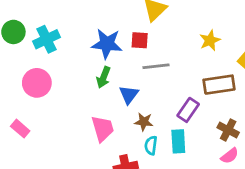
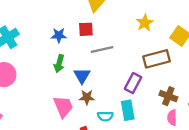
blue star: (107, 44) -> (59, 35), size x0.6
brown star: (144, 122) -> (87, 97), moved
cyan semicircle: (151, 145) -> (105, 116), turned -91
pink semicircle: (230, 156) -> (172, 118), turned 133

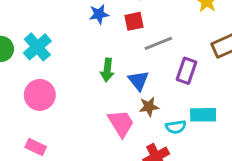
blue star: (59, 35) -> (99, 14), moved
purple rectangle: (133, 83) -> (187, 71), moved
cyan rectangle: (128, 110) -> (203, 115), turned -72

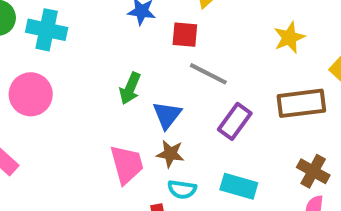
gray line: (158, 43) -> (208, 74), turned 32
cyan cross: (37, 47) -> (47, 30), turned 36
cyan semicircle: (176, 127) -> (182, 189), moved

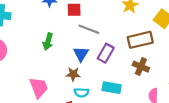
blue triangle: (167, 115) -> (81, 54), moved
pink trapezoid: (127, 164) -> (39, 88), moved
brown cross: (313, 171) -> (141, 67), moved

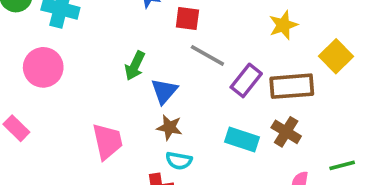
purple rectangle: (106, 53) -> (246, 80), moved
blue triangle: (81, 54) -> (164, 91), moved
cyan rectangle: (112, 88) -> (242, 139), moved

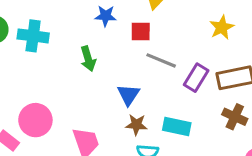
green arrow: (135, 66) -> (88, 59), moved, turned -35
pink circle: (43, 67) -> (35, 120), moved
cyan rectangle: (242, 139) -> (177, 126), moved

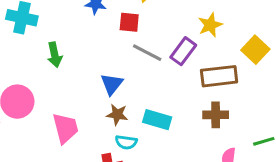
green arrow: (88, 59) -> (55, 55), moved
purple rectangle: (196, 78) -> (183, 51), moved
brown cross: (235, 117) -> (216, 115), turned -30

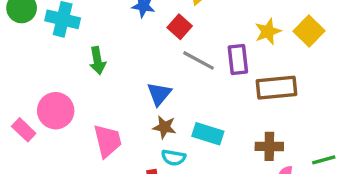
red square: (129, 22) -> (180, 27), turned 35
yellow square: (255, 50) -> (309, 31), moved
purple rectangle: (183, 51) -> (238, 60), turned -44
brown cross: (216, 115) -> (269, 146), moved

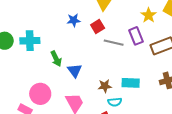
red square: (180, 27) -> (98, 26), turned 32
blue triangle: (159, 94) -> (75, 71), moved

